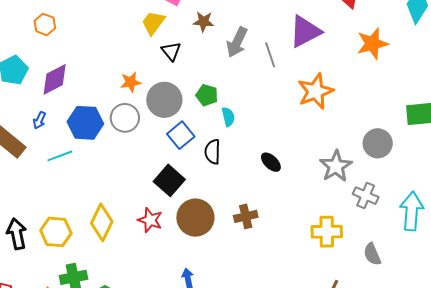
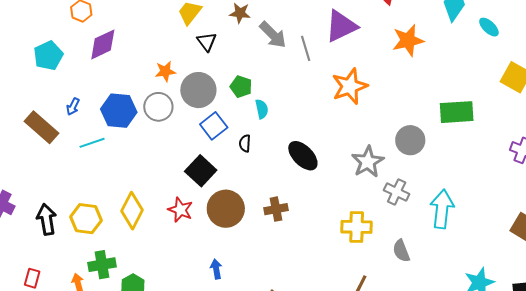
gray arrow: (237, 42) -> (273, 35), turned -72
purple diamond: (55, 79) -> (103, 44), moved
black semicircle: (213, 152) -> (245, 143), size x0.7
black ellipse: (271, 162) -> (303, 156), size x1.5

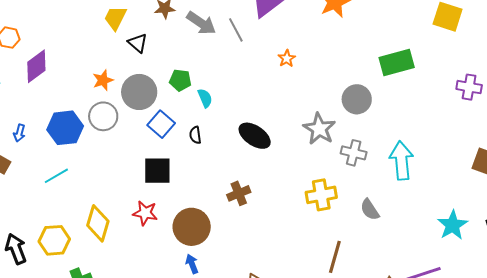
orange star: (350, 86) -> (287, 58), size x0.5
cyan line: (92, 143) -> (56, 176), moved
black square: (201, 171) -> (157, 171), turned -32
brown circle: (226, 209) -> (192, 227), moved

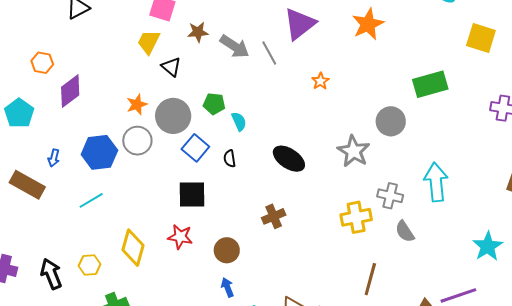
gray cross: (354, 153) -> (390, 196), moved
brown circle: (192, 227) -> (227, 250), size x0.7
yellow hexagon: (54, 240) -> (90, 265), size x0.7

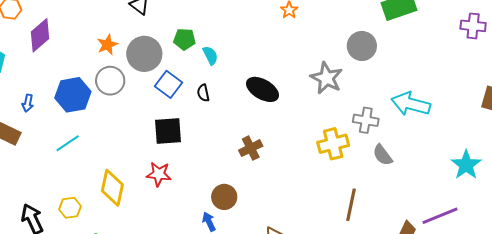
cyan arrow: (436, 182) -> (411, 104), turned -66
brown circle: (227, 250) -> (224, 197), moved

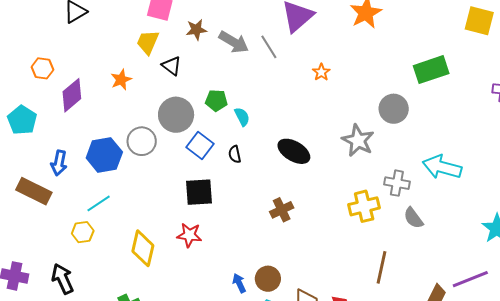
orange star: (107, 45) -> (121, 80), moved
blue arrow: (28, 103) -> (59, 163), size x1.4
brown circle: (224, 197) -> (268, 279), moved
yellow hexagon: (70, 208) -> (83, 232), moved

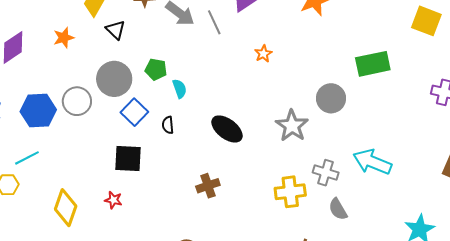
red star: (189, 235) -> (113, 200), size x0.7

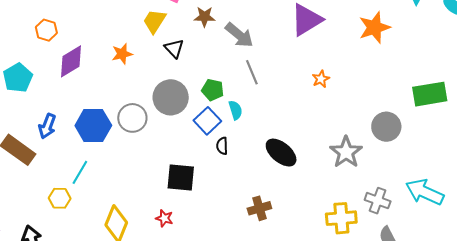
gray line: (214, 22) -> (252, 72), moved
blue square: (134, 112) -> (207, 121), moved
cyan line: (27, 158) -> (80, 172), turned -35

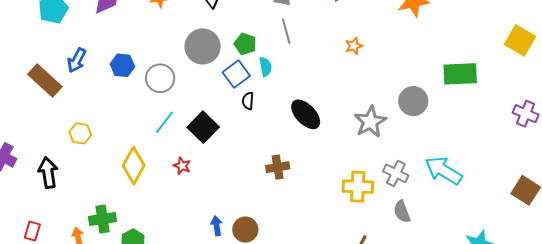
gray circle: (132, 118) -> (160, 78), moved
blue hexagon: (93, 126) -> (122, 65), size x0.7
cyan line: (80, 172) -> (164, 122), moved
black square: (181, 177) -> (203, 127), turned 32

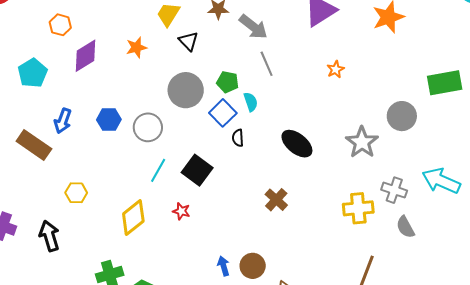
yellow diamond: (134, 166) -> (133, 217), turned 30
brown cross: (278, 167) -> (276, 200), turned -30

